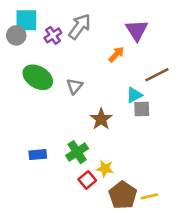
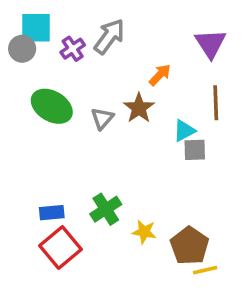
purple triangle: (137, 30) -> (210, 43), moved
brown line: (157, 75) -> (216, 103), turned -65
brown star: (101, 119) -> (139, 108), moved
red square: (87, 180) -> (60, 247), moved, size x1.6
brown pentagon: (123, 195) -> (190, 246), moved

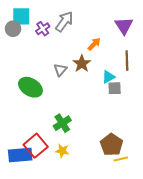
green ellipse: (52, 106) -> (30, 87), moved
blue rectangle: (52, 213) -> (20, 155), moved, size x1.6
yellow star: (144, 232) -> (62, 151), moved

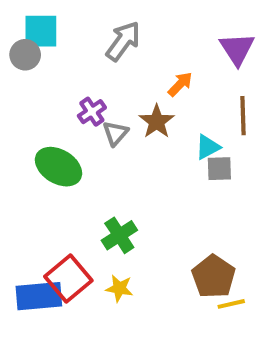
purple cross: (43, 29) -> (92, 112), moved

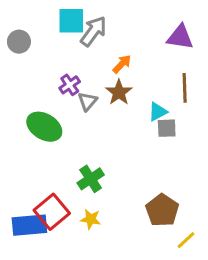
cyan square: (41, 31) -> (71, 21), moved
purple triangle: (237, 49) -> (180, 37), turned -48
orange arrow: (180, 84) -> (122, 64), moved
yellow line: (231, 304) -> (186, 240), moved, turned -30

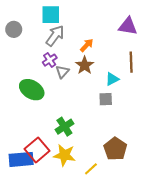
gray arrow: (94, 31) -> (55, 36), moved
gray square: (167, 128) -> (106, 99), moved
yellow star: (91, 219) -> (64, 155), size x1.5
yellow line: (186, 240) -> (91, 169), moved

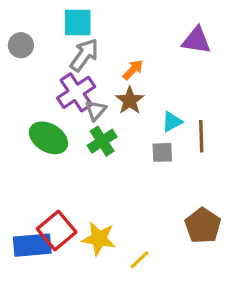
purple cross: (50, 60) -> (76, 92), size x1.6
brown line: (131, 62) -> (201, 136), moved
green cross: (64, 127) -> (102, 141), moved
brown pentagon: (115, 149) -> (203, 226), moved

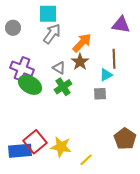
orange arrow: (133, 70) -> (82, 43), size x1.5
purple cross: (76, 92) -> (22, 69), moved, turned -35
gray triangle: (96, 110) -> (59, 68), turned -40
brown line: (201, 136) -> (114, 59), moved

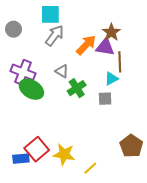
purple triangle: (121, 25) -> (105, 47), moved
brown star: (80, 62) -> (111, 32), moved
green cross: (63, 87) -> (77, 88), moved
blue rectangle: (20, 151) -> (21, 159), size x0.7

